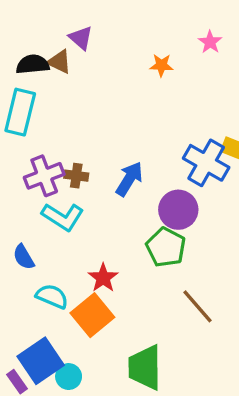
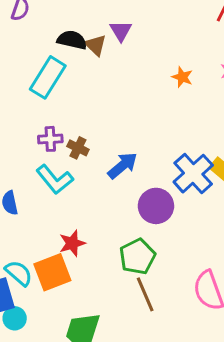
purple cross: (44, 176) -> (50, 139), size x0.7
green pentagon: (166, 247) -> (137, 257), moved
cyan semicircle: (52, 296) -> (19, 273), moved

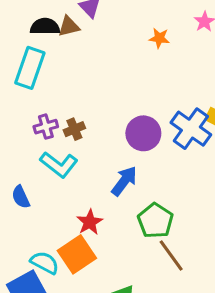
brown triangle: (96, 45) -> (69, 26), turned -45
brown cross: (78, 148) -> (74, 129), turned -36
blue arrow: (123, 166) -> (124, 181), moved
purple circle: (156, 206) -> (143, 133), moved

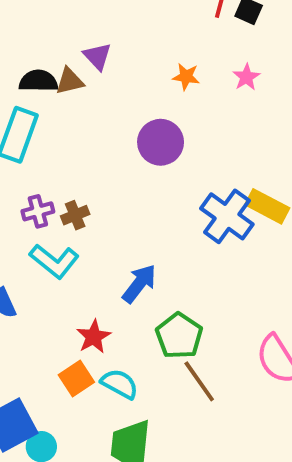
orange star: (159, 38) -> (186, 77), moved
purple circle: (143, 133) -> (161, 142), moved
orange square: (77, 254) -> (76, 379), size x0.7
cyan semicircle: (45, 263) -> (120, 384), moved

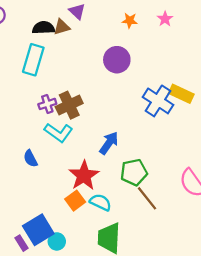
brown cross: (75, 215) -> (69, 105), size x1.6
green pentagon: (179, 336) -> (134, 172), turned 30
red star: (94, 337) -> (84, 176), size x1.5

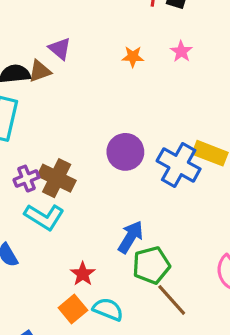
purple circle: (117, 60) -> (125, 152), moved
brown cross: (69, 105) -> (57, 178), turned -35
blue arrow: (109, 143) -> (131, 237), moved
red star: (84, 176) -> (83, 274), size x0.6

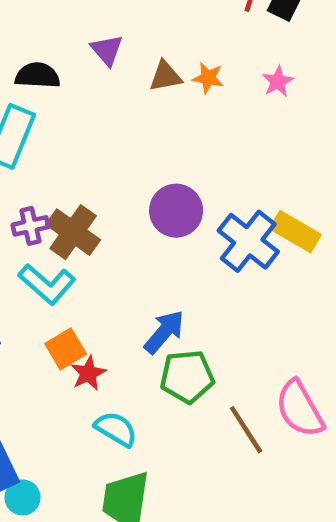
brown triangle: (40, 71) -> (165, 76), moved
brown line: (172, 300) -> (246, 430), moved
orange square: (73, 309) -> (66, 349), moved

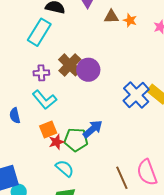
purple circle: (176, 211) -> (88, 70), moved
brown cross: (73, 232) -> (70, 65), moved
green pentagon: (187, 377) -> (76, 140), moved

